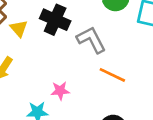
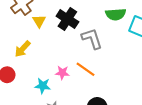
orange line: (112, 75) -> (85, 69), moved

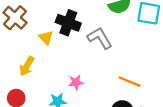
yellow triangle: (39, 21) -> (46, 38), moved
orange line: (85, 69) -> (129, 82), moved

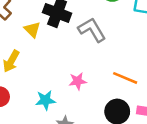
pink star: (76, 82) -> (78, 81), moved

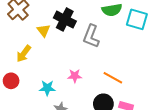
gray L-shape: (92, 30) -> (91, 36), turned -135

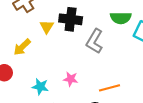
black cross: (65, 20) -> (71, 19), turned -30
orange line: (113, 78) -> (110, 88), turned -54

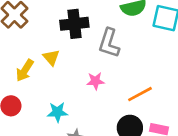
yellow triangle: (47, 27) -> (51, 57), moved
pink star: (71, 79) -> (95, 81), moved

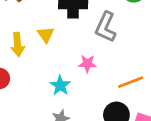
yellow arrow: (25, 70) -> (18, 44), turned -45
cyan star: (57, 112) -> (60, 85), moved, turned 30

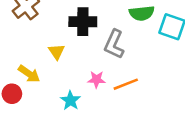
yellow arrow: (18, 44) -> (29, 74), moved, turned -50
orange line: (131, 82) -> (126, 84), moved

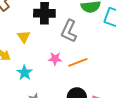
cyan star: (70, 100) -> (25, 73), moved

